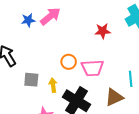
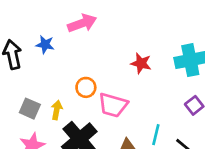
blue star: (28, 20) -> (45, 45), moved
gray square: (31, 80) -> (30, 109), moved

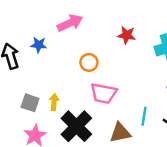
red star: (141, 63) -> (127, 35), moved
orange circle: (86, 87) -> (89, 62), moved

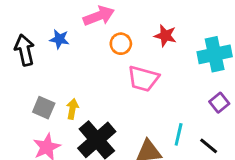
orange circle: (89, 62) -> (121, 44), moved
pink trapezoid: (104, 93) -> (143, 79), moved

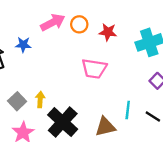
orange circle: (121, 44) -> (79, 24), moved
gray square: (44, 108) -> (17, 101), turned 30

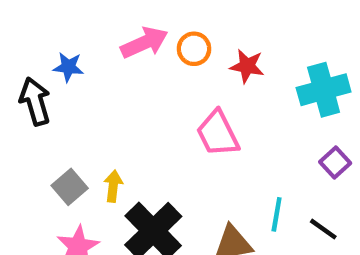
blue star: (23, 45) -> (68, 67), moved
pink trapezoid: (94, 69) -> (218, 133), turned 52

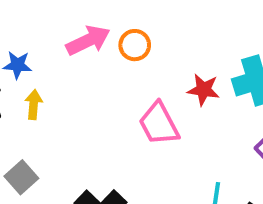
red star: (247, 66) -> (204, 90), moved
yellow arrow: (113, 186) -> (34, 105), moved

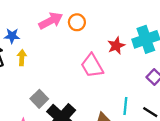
red star: (204, 90) -> (116, 46), turned -30
gray square: (21, 177) -> (39, 99), moved

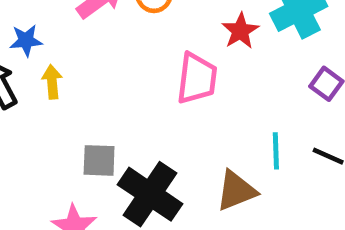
pink trapezoid: (92, 66) -> (197, 78), turned -135
gray square: (39, 99) -> (99, 160), turned -36

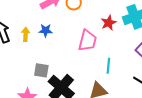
blue star: (26, 40) -> (46, 30), moved
cyan line: (276, 151) -> (108, 66), moved

